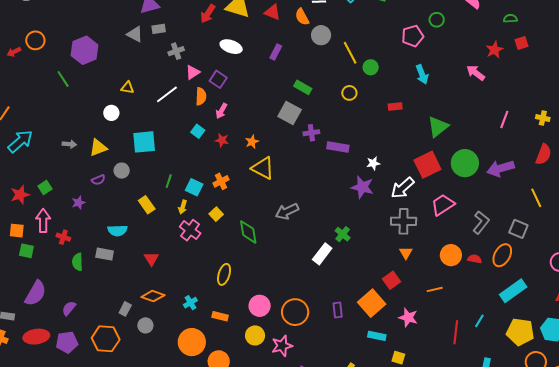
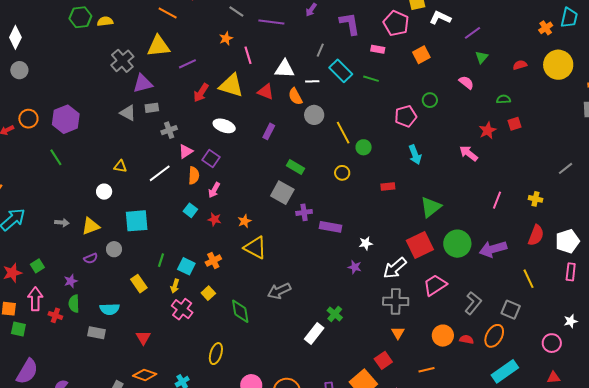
purple hexagon: (85, 50) -> (66, 119), moved
purple star: (362, 187) -> (355, 267), size x0.6
green semicircle: (77, 262) -> (74, 304), moved

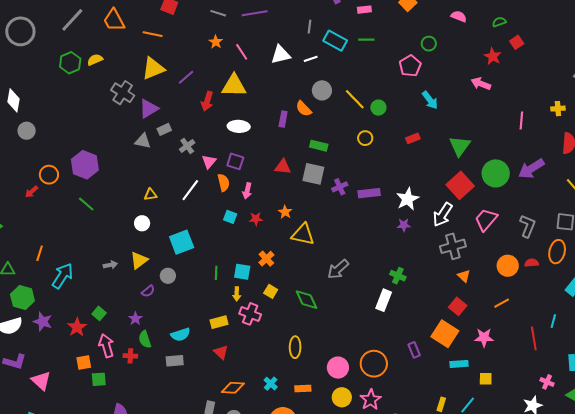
red triangle: (266, 92) -> (283, 167), moved
orange semicircle: (295, 96) -> (304, 109), moved
white star: (366, 243) -> (408, 199), size x1.6
yellow rectangle: (139, 284) -> (219, 322), moved, turned -54

